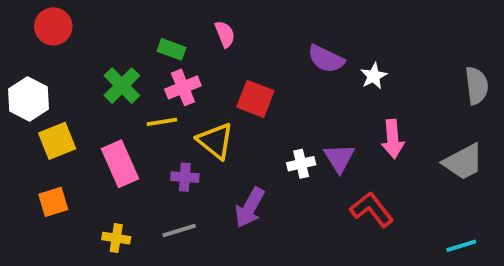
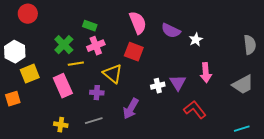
pink semicircle: (225, 34) -> (138, 23), moved, size x1.6
yellow line: (162, 122) -> (76, 64), moved
orange square: (53, 202) -> (13, 99), moved

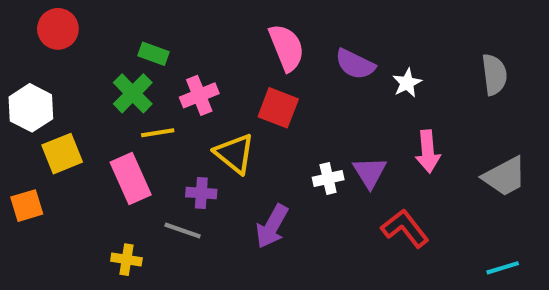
green rectangle: (90, 26) -> (154, 54), moved
gray semicircle: (250, 45) -> (494, 75), moved
gray line: (94, 121) -> (183, 230), moved, turned 36

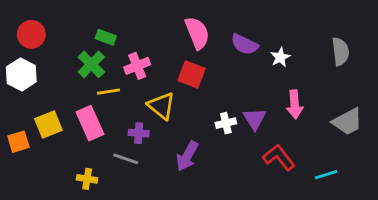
red circle: (58, 29) -> (31, 34), moved
yellow square: (62, 154) -> (48, 125), moved
cyan line: (503, 268) -> (326, 175), moved

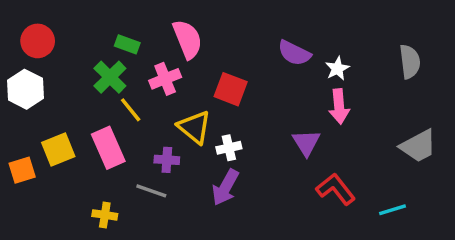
pink semicircle: (197, 33) -> (187, 39), moved
yellow line: (109, 92) -> (131, 110), turned 60
pink arrow: (295, 104) -> (339, 106), moved
white cross: (226, 123) -> (229, 148), moved

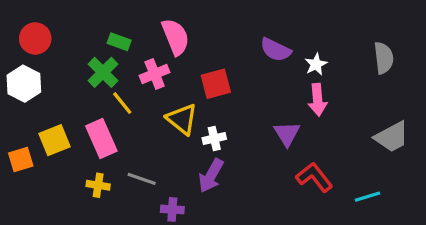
red square: (231, 89) -> (216, 84), turned -36
purple cross: (167, 160) -> (172, 209), moved
yellow cross: (105, 215) -> (98, 185), moved

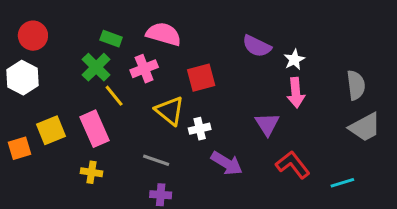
pink semicircle: (176, 37) -> (164, 34), turned -52
gray semicircle: (384, 58) -> (356, 85), moved
purple arrow: (211, 176) -> (227, 163), moved, turned -88
gray line: (142, 179) -> (156, 160), moved

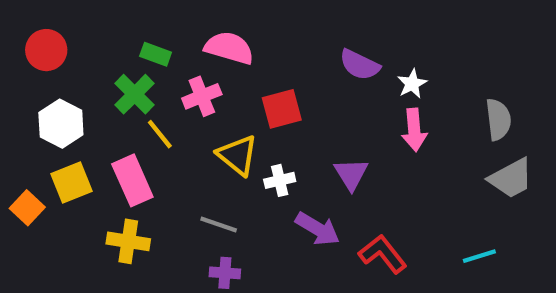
white hexagon: (22, 78) -> (61, 124), moved
purple triangle: (267, 124) -> (351, 174), moved
orange square: (19, 148) -> (27, 208), turned -30
red L-shape: (293, 165) -> (383, 254), moved
yellow cross: (92, 172) -> (128, 241), size x1.4

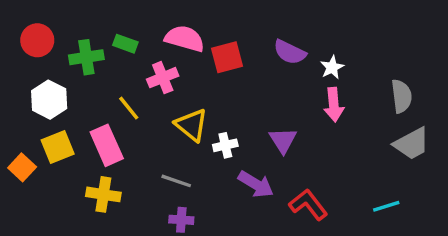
green cross: (135, 94) -> (86, 57), moved, turned 36
red square: (282, 109) -> (227, 57), moved

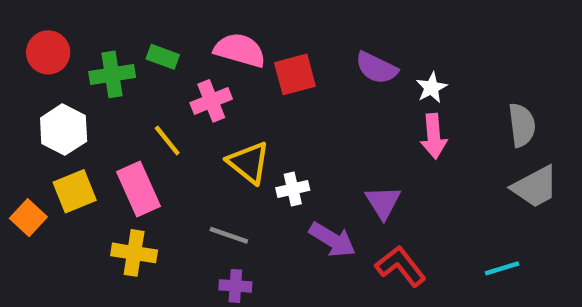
purple triangle: (283, 140) -> (383, 202), moved

